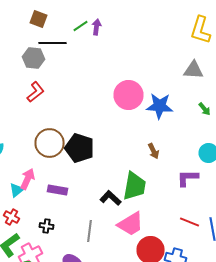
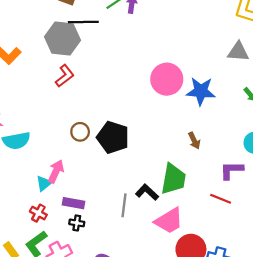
gray hexagon: (34, 58) -> (62, 39), size x1.4
brown circle: (50, 143) -> (80, 132), size x0.6
purple rectangle: (58, 190) -> (73, 203), moved
red line: (190, 222) -> (221, 199), moved
gray line: (90, 231) -> (124, 205), moved

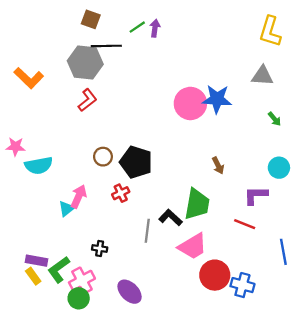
blue star: (201, 91) -> (217, 99), moved
purple rectangle: (73, 203) -> (37, 261), moved
red cross: (38, 213) -> (121, 193), moved, turned 35

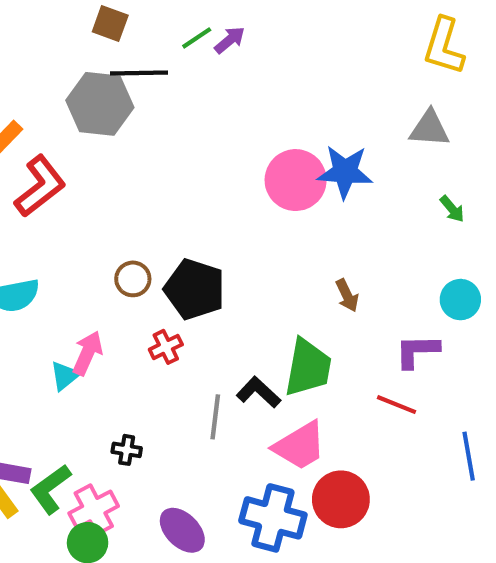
purple arrow: (155, 28) -> (230, 40), turned 42
red L-shape: (87, 100) -> (40, 186), moved, size x1.4
blue cross: (242, 285) -> (273, 518), moved, size x1.4

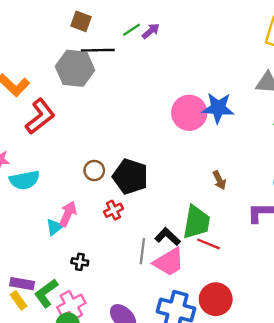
red line: (397, 405) -> (208, 244), moved
pink trapezoid: (300, 446) -> (169, 262), moved
black cross: (127, 450) -> (80, 262), moved

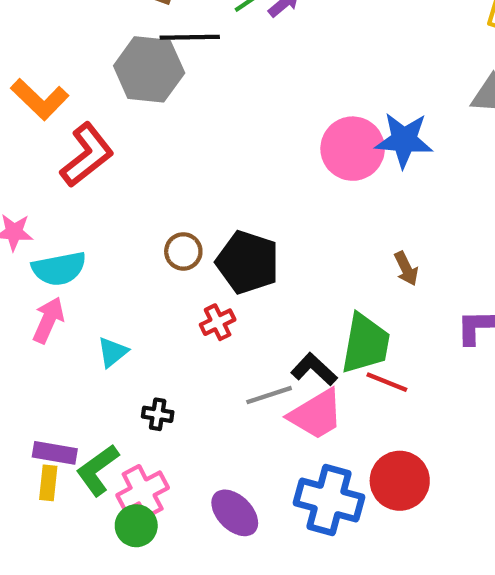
pink arrow: (68, 214) -> (48, 320), moved
gray line: (142, 251) -> (269, 395), turned 65
yellow rectangle: (18, 300) -> (48, 483), turned 42

